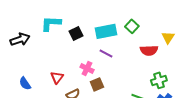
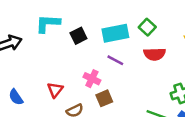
red semicircle: (149, 50) -> (155, 54), moved

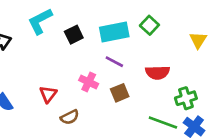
cyan L-shape: (48, 23) -> (40, 21), turned -30
red semicircle: (155, 54) -> (158, 73), moved
brown square: (104, 98) -> (120, 93), moved

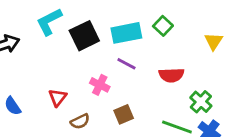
black square: (74, 35) -> (84, 36), size x1.5
brown square: (120, 93) -> (124, 114), moved
green cross: (186, 98) -> (201, 102), turned -30

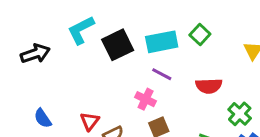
pink cross: (100, 85) -> (146, 99), moved
red triangle: (58, 98) -> (90, 121), moved

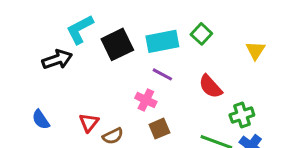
black arrow: (35, 54) -> (57, 59), moved
red semicircle: (209, 86) -> (210, 86), turned 50
green cross: (240, 114) -> (242, 115), turned 30

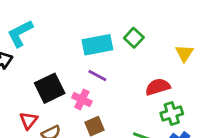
black square: (117, 44) -> (50, 88), moved
red semicircle: (210, 86) -> (158, 87), moved, turned 115

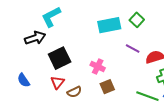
purple line: (97, 76) -> (133, 49), moved
black square: (50, 88) -> (60, 58), moved

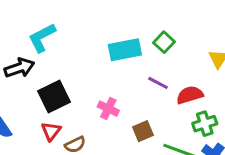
brown square: (107, 87) -> (143, 131), moved

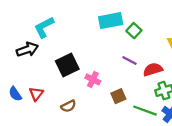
cyan rectangle: (125, 50) -> (111, 21), moved
black square: (54, 96) -> (67, 65), moved
red triangle: (51, 131) -> (36, 94), moved

